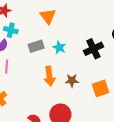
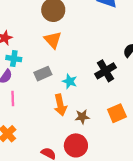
cyan star: (59, 47) -> (70, 81), moved
brown star: (72, 81) -> (82, 117), moved

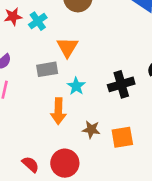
orange triangle: (53, 40) -> (67, 47), moved
cyan cross: (14, 59) -> (38, 21), moved, turned 32
brown star: (82, 117) -> (91, 130), moved

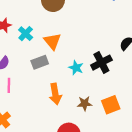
cyan cross: (38, 21) -> (26, 34), moved
cyan star: (76, 86) -> (76, 68), moved

